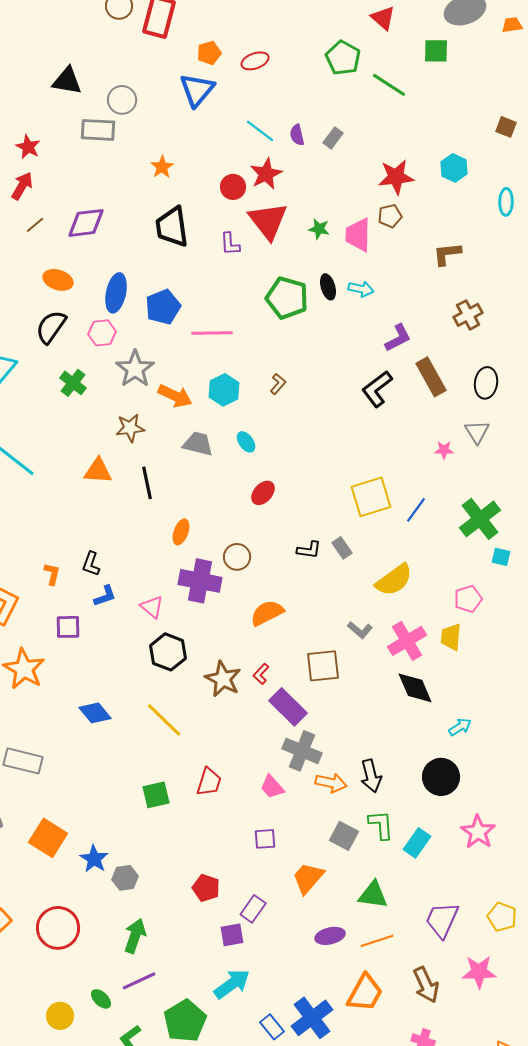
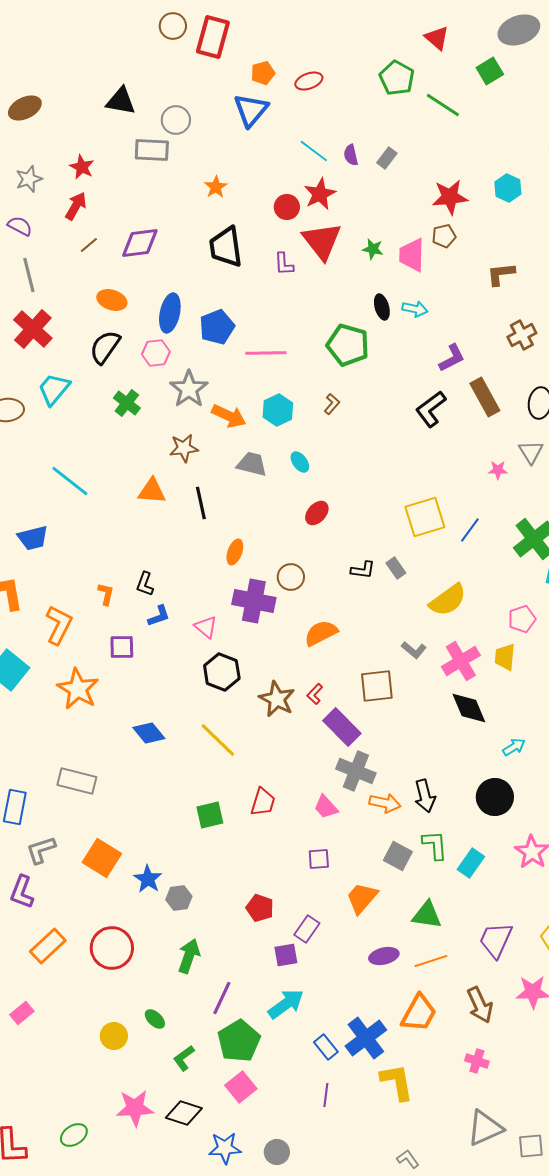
green square: (436, 51) -> (490, 71), turned -32
green pentagon: (287, 298) -> (348, 345), moved
purple line: (139, 981) -> (222, 998), moved, turned -40

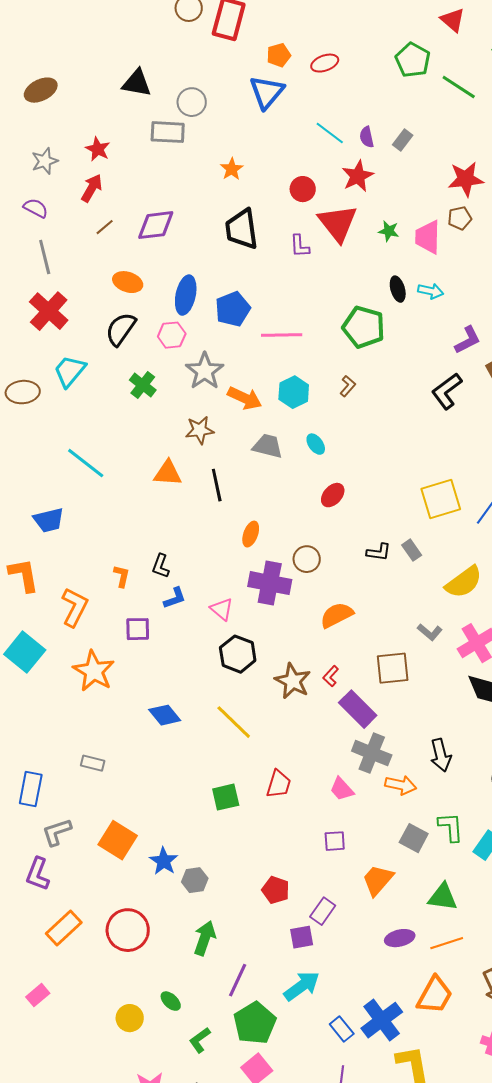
red star: (320, 194) -> (358, 176), moved
gray rectangle: (77, 781) -> (93, 763), size x0.6
black arrow: (425, 796) -> (441, 755), moved

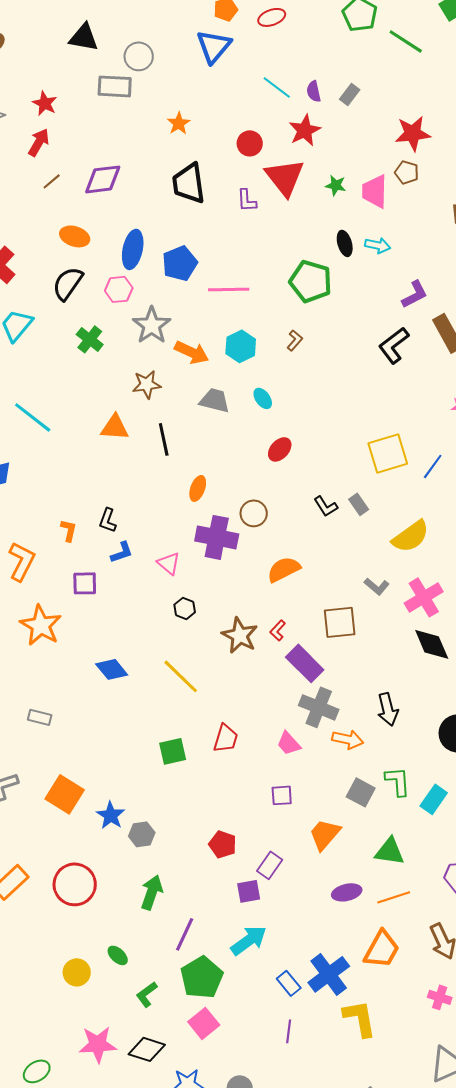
brown pentagon: (460, 218) -> (407, 172), turned 30
black L-shape: (379, 552) -> (326, 506), turned 50
black hexagon: (238, 654) -> (185, 608), size x0.6

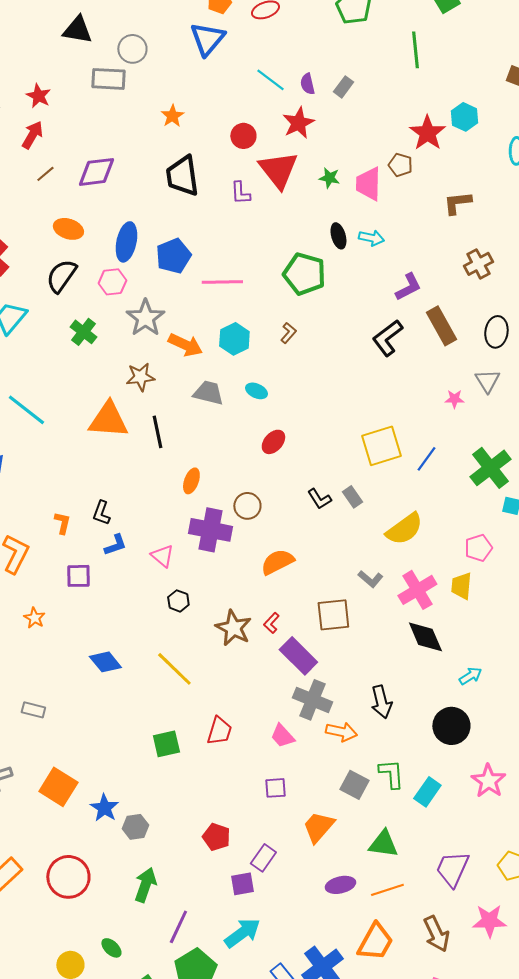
green line: (406, 41) -> (415, 50), moved, turned 51
red star: (413, 133) -> (427, 133), moved, turned -30
cyan ellipse: (263, 398) -> (256, 391), turned -30
orange triangle: (115, 427) -> (108, 420), size x1.4
orange star: (41, 625) -> (34, 618), size x0.5

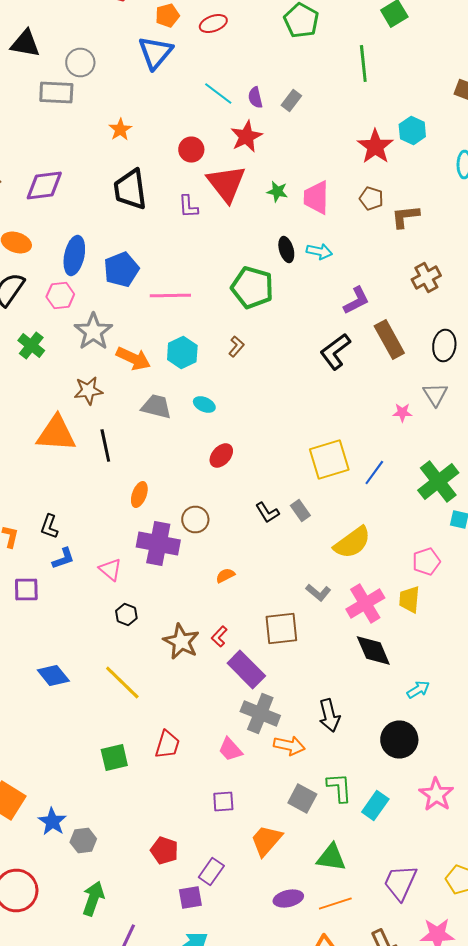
brown pentagon: (400, 165) -> (371, 198), moved
orange semicircle: (277, 562) -> (225, 576), size x0.6

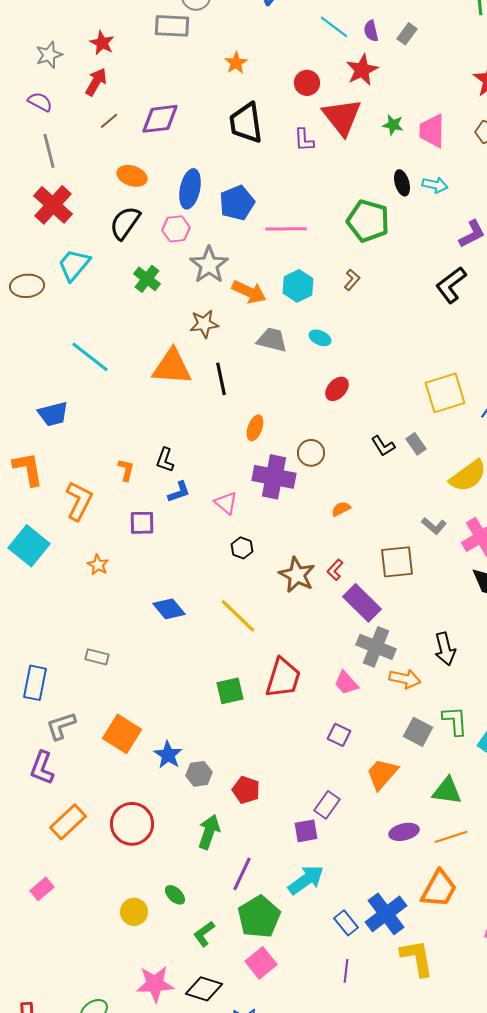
red trapezoid: (167, 744) -> (283, 678), size x1.4
purple square: (223, 802) -> (339, 735), turned 30
red pentagon: (164, 850) -> (246, 790), moved

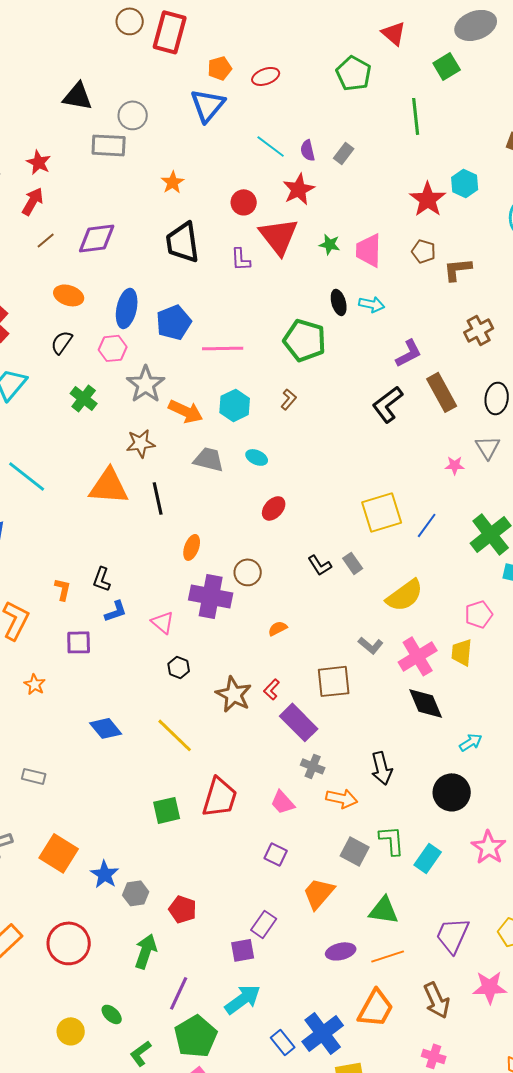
black semicircle: (125, 223) -> (62, 342), size x0.7
gray cross: (376, 647) -> (313, 766), size x0.6

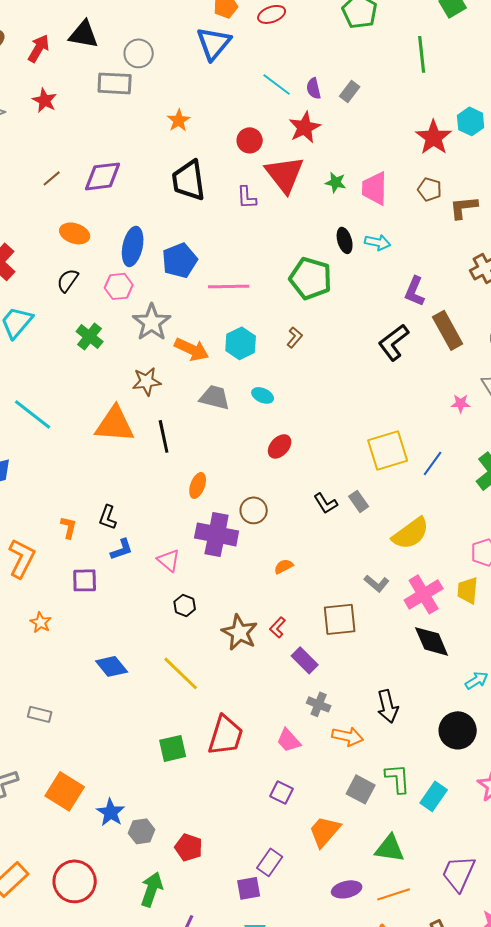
red arrow: (33, 201) -> (39, 48), moved
purple L-shape: (409, 353) -> (415, 291), turned 140
purple rectangle: (299, 722) -> (305, 660), size x0.7

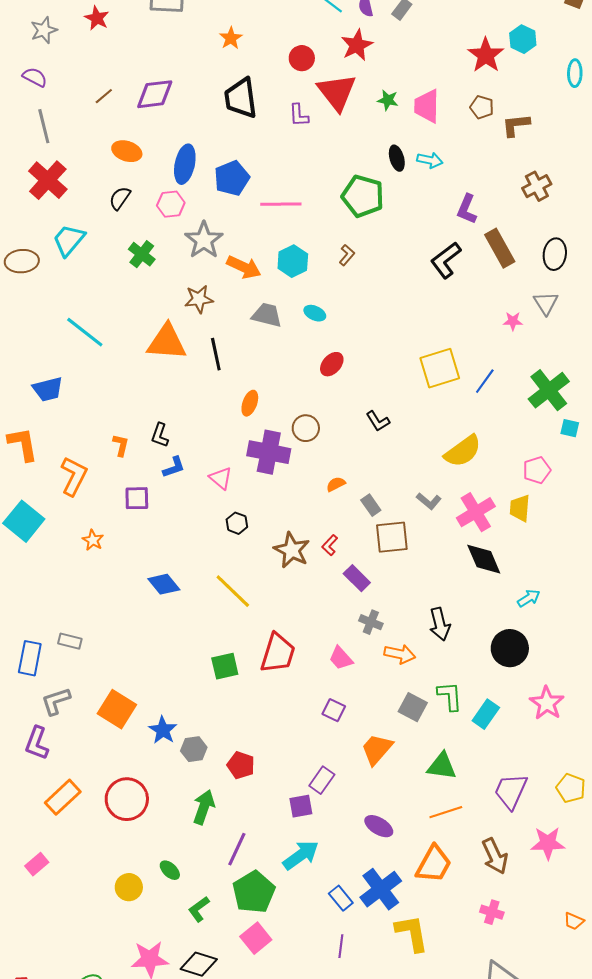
gray rectangle: (359, 501) -> (371, 505), moved
gray rectangle: (40, 714) -> (70, 641), moved
purple ellipse: (347, 889) -> (379, 826), moved, turned 44

